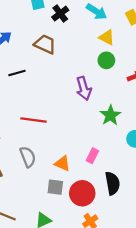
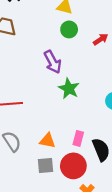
green star: (110, 115) -> (69, 89), moved
pink rectangle: (92, 156) -> (78, 138), moved

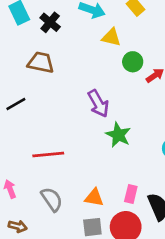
green circle: (69, 29) -> (133, 62), moved

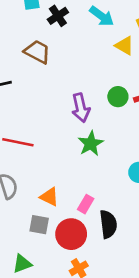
yellow triangle: (111, 37) -> (124, 46), moved
green circle: (133, 62) -> (118, 97), moved

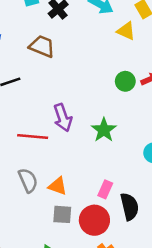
purple arrow: (81, 108) -> (63, 118), moved
orange triangle: (49, 197) -> (58, 186), moved

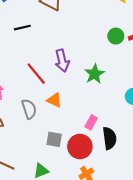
red line: (33, 136) -> (36, 74), turned 40
orange triangle: (58, 186) -> (54, 100), moved

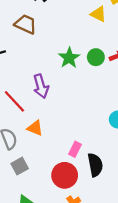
green star: (95, 74) -> (69, 58), moved
gray square: (54, 139) -> (20, 166), moved, turned -35

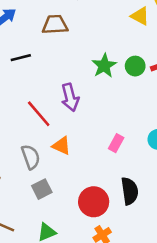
brown trapezoid: (26, 24) -> (55, 25), turned -30
pink rectangle: (75, 149) -> (116, 143), moved

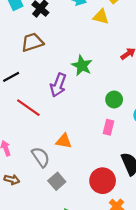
green circle: (135, 66) -> (114, 100), moved
purple arrow: (70, 97) -> (58, 85), moved, turned 50
red line: (39, 114) -> (28, 108), moved

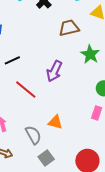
brown trapezoid: (32, 42) -> (69, 28), moved
green star: (82, 66) -> (90, 54), moved

